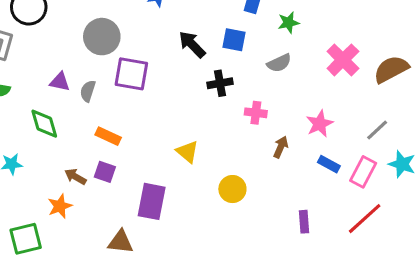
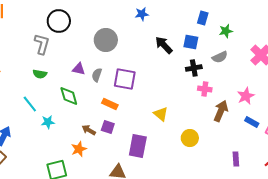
purple square: (131, 74) -> (125, 79), moved
black cross: (220, 83) -> (194, 68), moved
brown arrow: (281, 147) -> (221, 111), size x1.5

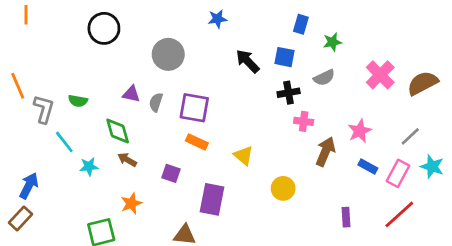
gray L-shape: (42, 44) -> (44, 109), moved
orange rectangle: (110, 104) -> (197, 142), moved
brown arrow: (89, 130) -> (127, 160), moved

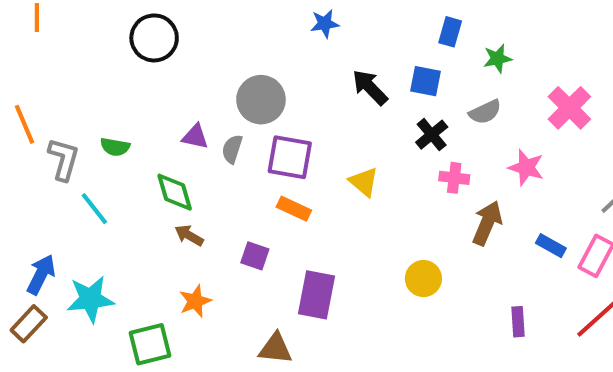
gray circle: (168, 54) -> (261, 100), moved
black cross: (289, 93) -> (432, 135), turned -30
pink star: (360, 131) -> (526, 167), moved, turned -30
yellow triangle: (243, 156) -> (364, 182), moved
cyan star: (89, 167) -> (90, 299), moved, size x1.6

